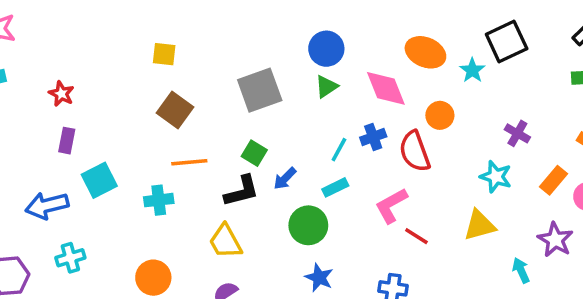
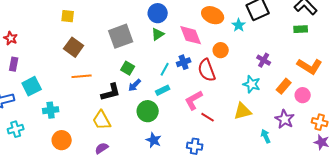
green square: (254, 153) -> (128, 68), moved
cyan cross: (159, 200) -> (51, 110), moved

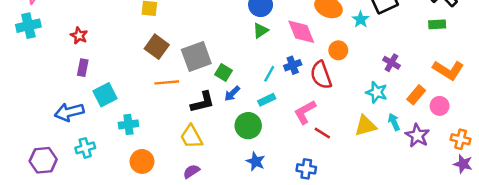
gray square: (121, 36) -> (196, 57), moved
cyan arrow: (266, 136) -> (394, 122), moved

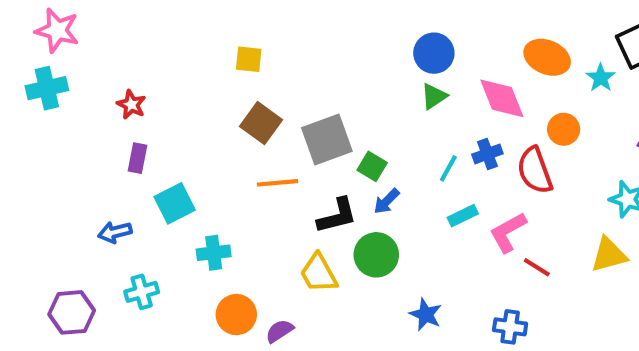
cyan rectangle: (267, 100) -> (463, 216), moved
blue arrow: (69, 112) -> (115, 232), size x0.7
green circle: (248, 126) -> (376, 255), moved
purple semicircle: (191, 171) -> (280, 331), moved

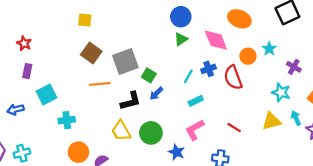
cyan star: (601, 78) -> (269, 49), moved
pink L-shape: (508, 232) -> (195, 130), moved
green circle: (376, 255) -> (151, 133), moved
cyan cross: (142, 292) -> (22, 153), moved

